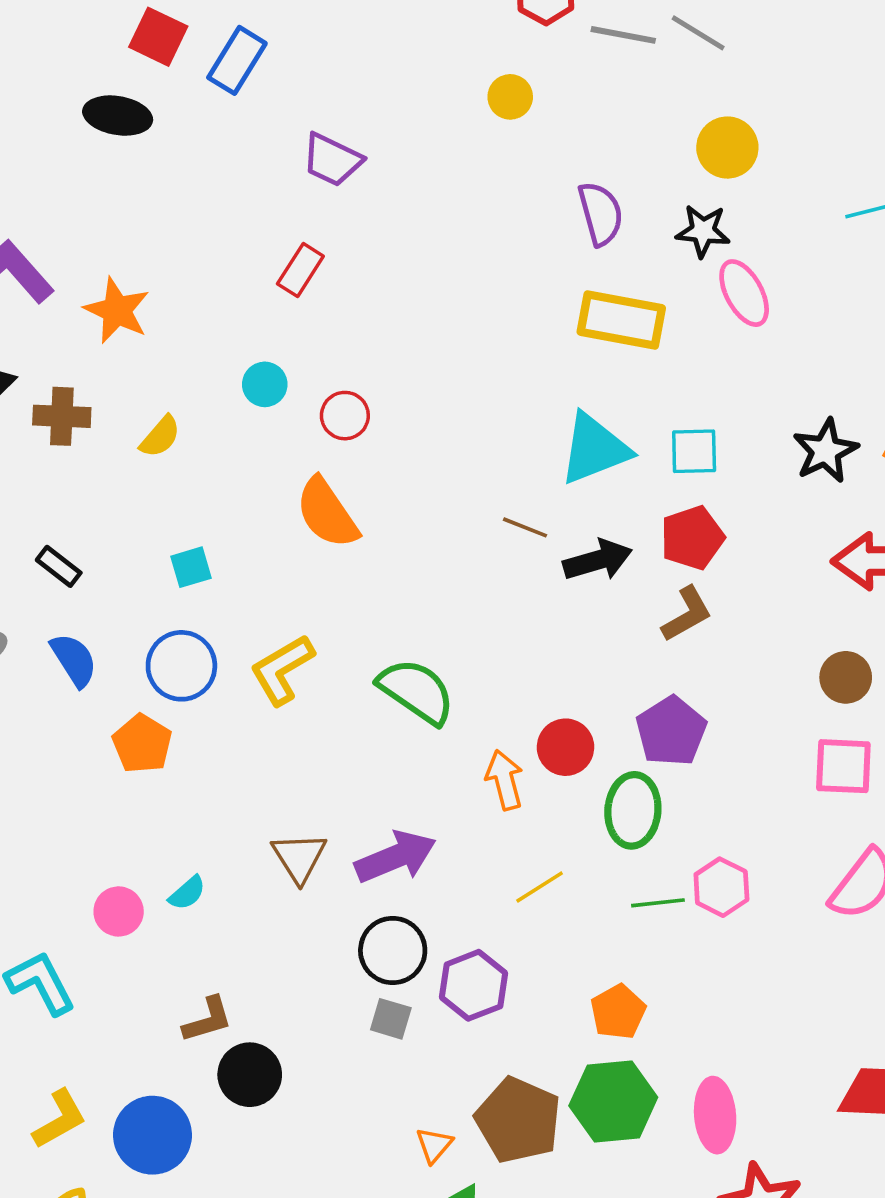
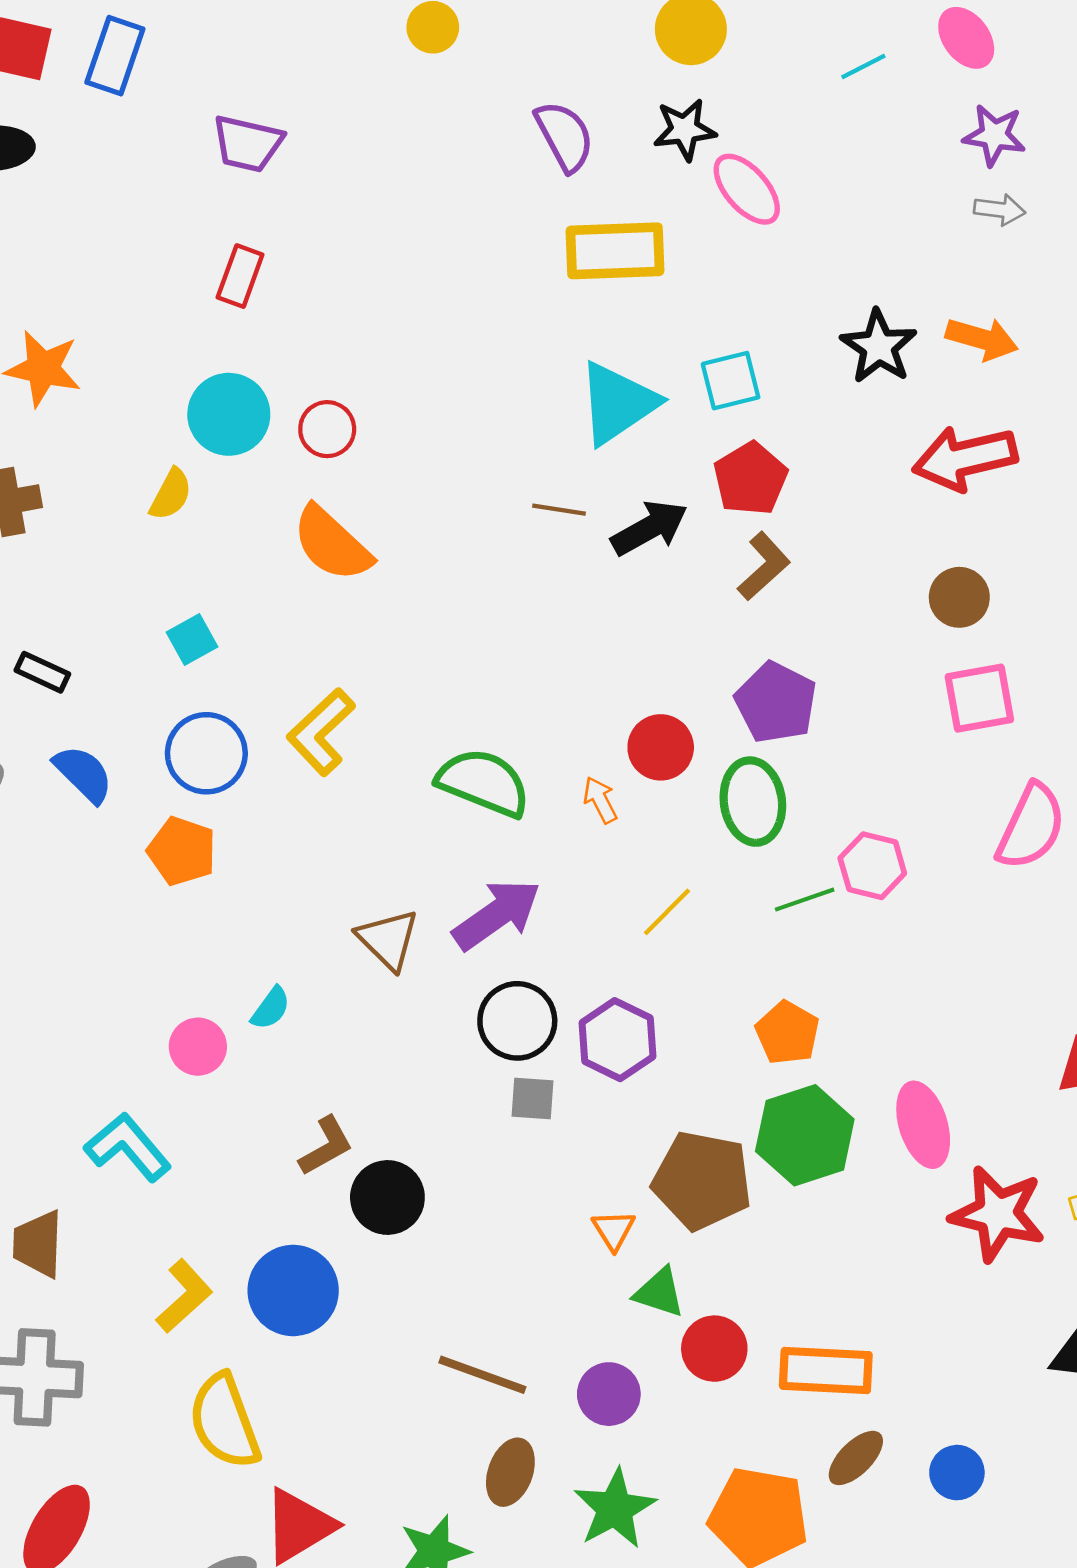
cyan circle: (265, 384) -> (229, 414), size x1.6
yellow semicircle: (160, 437) -> (171, 494), moved
green semicircle: (416, 691) -> (484, 783), moved
orange arrow: (505, 780) -> (600, 800), size x0.7

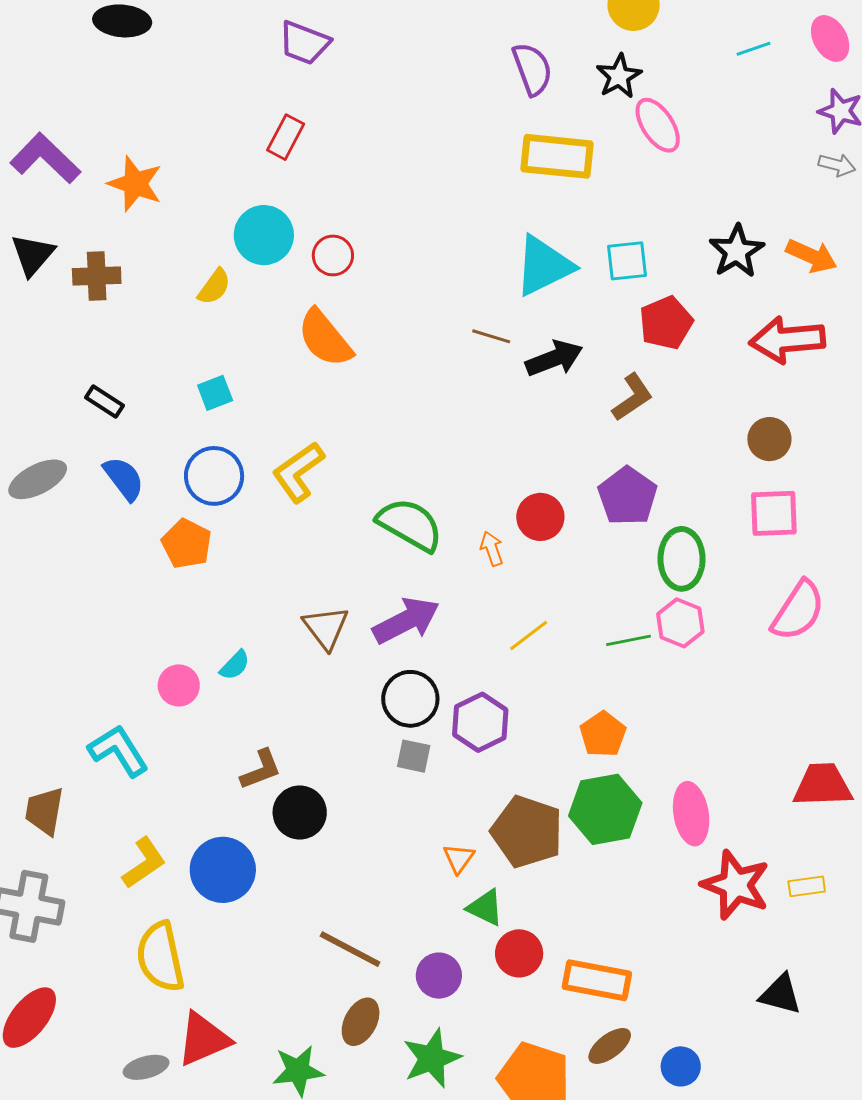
black star: (685, 130) -> (619, 76), turned -30
red pentagon: (750, 479) -> (666, 323), moved
green ellipse: (753, 802) -> (682, 559), moved

